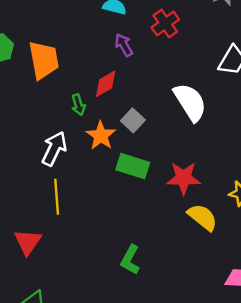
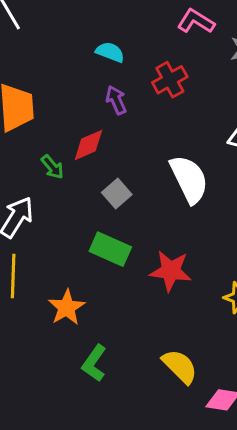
green arrow: (78, 105) -> (52, 167), turned -30
orange star: (101, 136) -> (67, 307), moved
yellow semicircle: (203, 217) -> (180, 366), moved

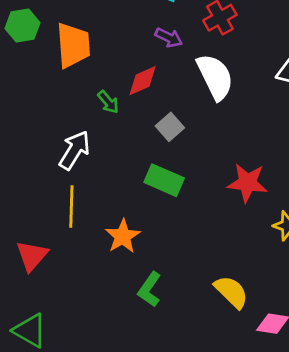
purple arrow: (116, 100) -> (169, 38), turned 140
white semicircle: (189, 179) -> (215, 77), moved
red star: (171, 271) -> (247, 183), moved

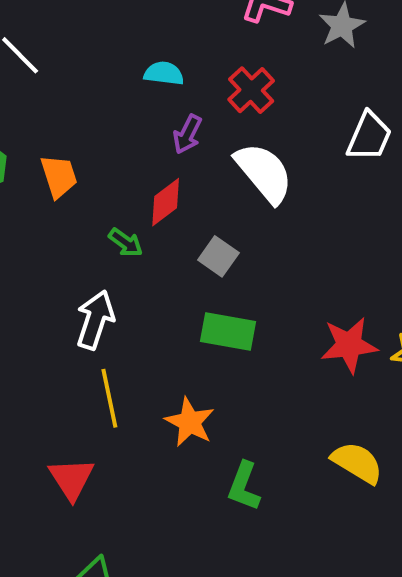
purple arrow: (169, 38) -> (187, 134), turned 104
orange trapezoid: (73, 45) -> (59, 176), size x0.7
red star: (247, 183) -> (349, 345), moved

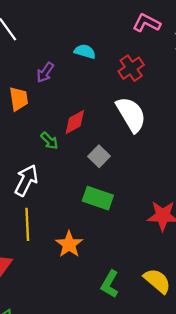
purple arrow: (187, 134) -> (45, 72), moved
green L-shape: (244, 486) -> (110, 284), moved

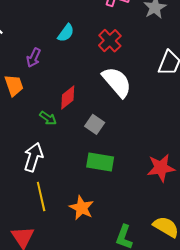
cyan semicircle: (85, 51) -> (66, 33), turned 120

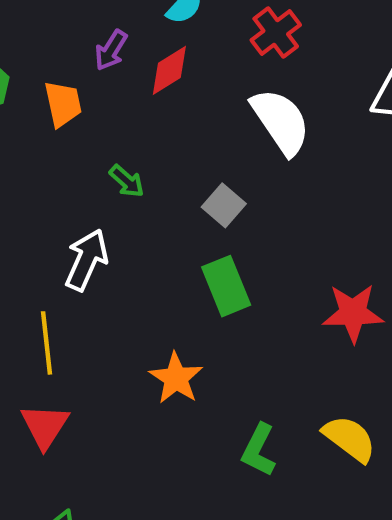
red diamond: (68, 98) -> (169, 70), moved
green rectangle: (100, 162) -> (226, 286), turned 52
yellow line: (41, 196) -> (47, 343), moved

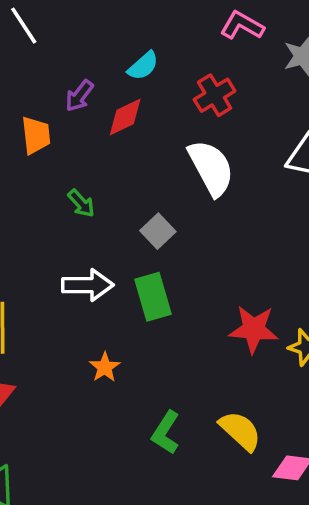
white arrow: (87, 260) -> (88, 285), moved, turned 60
orange star: (176, 378) -> (105, 367), size x0.7

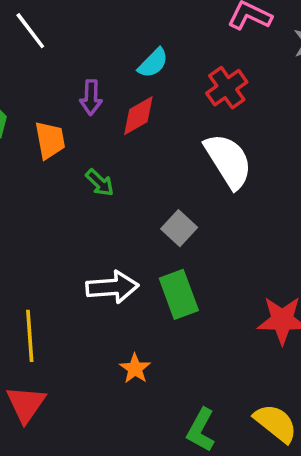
purple arrow: (79, 96) -> (91, 97), turned -32
green arrow: (81, 203) -> (100, 183), moved

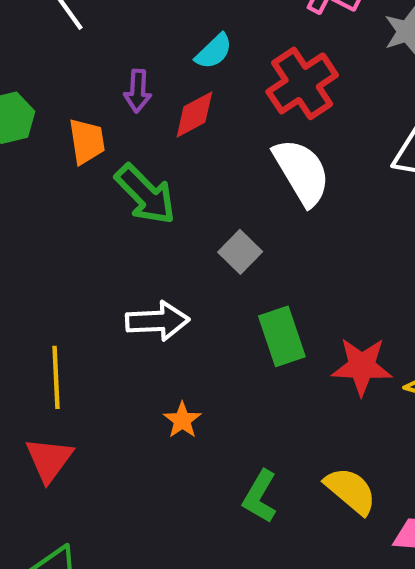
red cross: (227, 88) -> (302, 83), size x1.4
green arrow: (100, 183) -> (146, 194), size x1.8
green rectangle: (179, 294) -> (282, 336), moved

